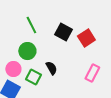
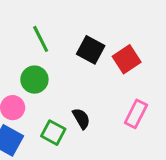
black semicircle: (51, 68) -> (81, 119), moved
green square: (33, 77) -> (53, 133), moved

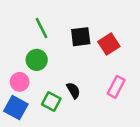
black square: (91, 50) -> (81, 37), turned -35

